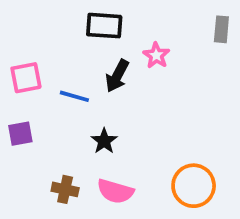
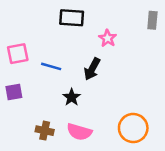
black arrow: (117, 76) -> (92, 69), moved

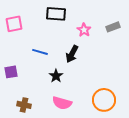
gray rectangle: (152, 20) -> (113, 27), moved, turned 64
pink square: (18, 54) -> (14, 24), moved
brown cross: (45, 131) -> (24, 105), moved

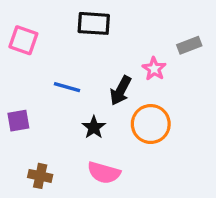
pink square: (14, 24) -> (23, 40), turned 30
pink star: (84, 30) -> (154, 69), moved
orange circle: (104, 100) -> (151, 124), moved

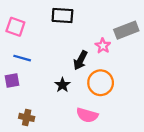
gray rectangle: (189, 45) -> (126, 30), size x1.5
blue line: (67, 87) -> (22, 58), moved
pink semicircle: (104, 173) -> (87, 115), moved

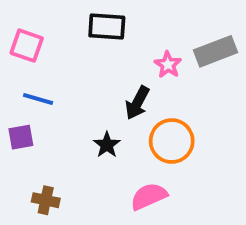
pink star: (103, 46) -> (168, 65), moved
pink semicircle: (87, 115) -> (149, 196), turned 140

